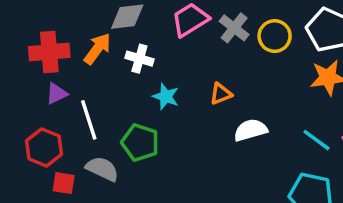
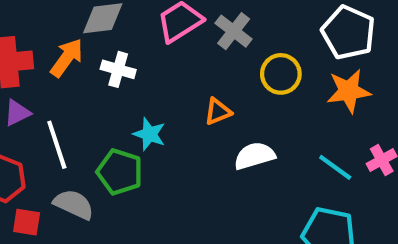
yellow circle: (275, 36) -> (281, 74), moved
cyan star: (166, 96) -> (149, 134), moved

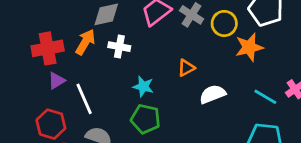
yellow circle: (281, 74) -> (224, 23), moved
orange star: (349, 91) -> (249, 47), moved
green pentagon: (120, 172) -> (146, 119), moved

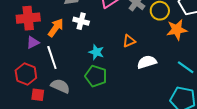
orange arrow: (85, 42) -> (56, 28), moved

